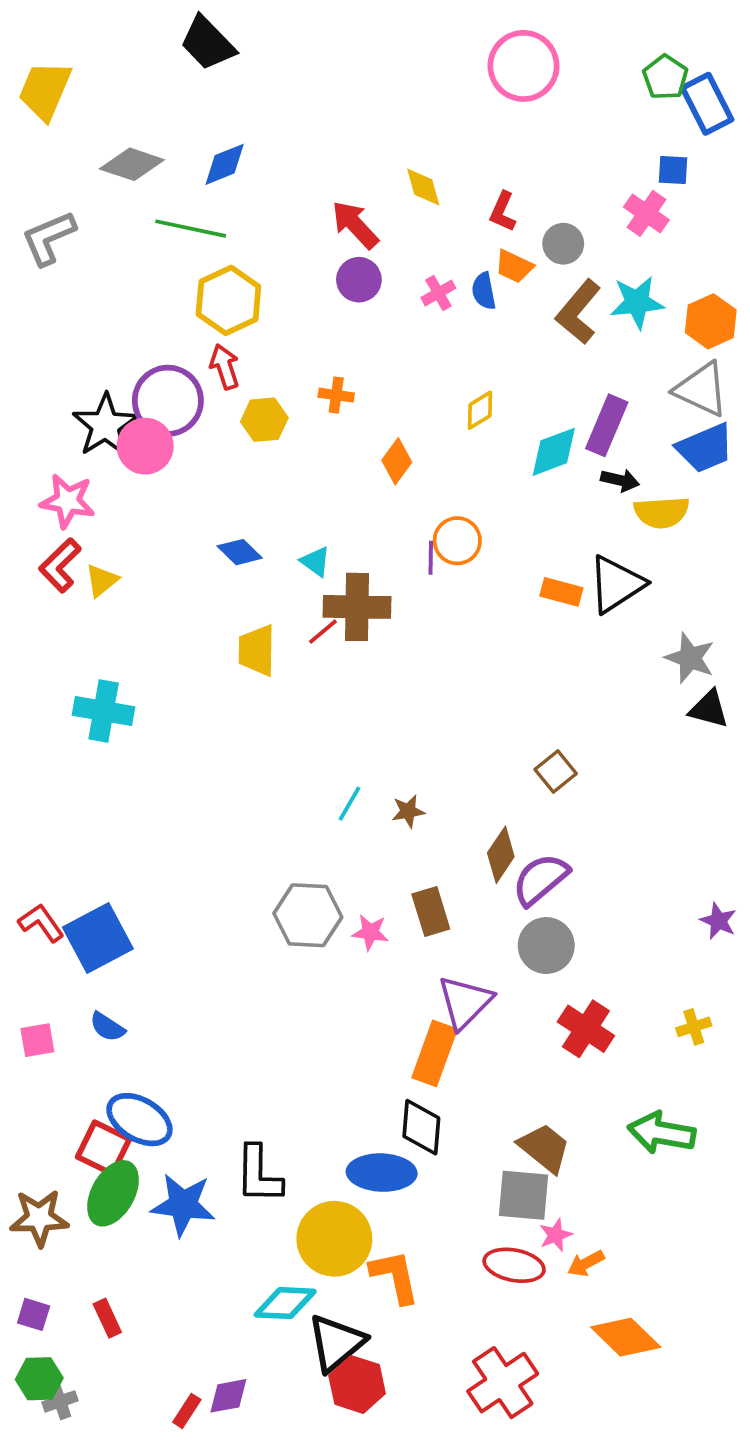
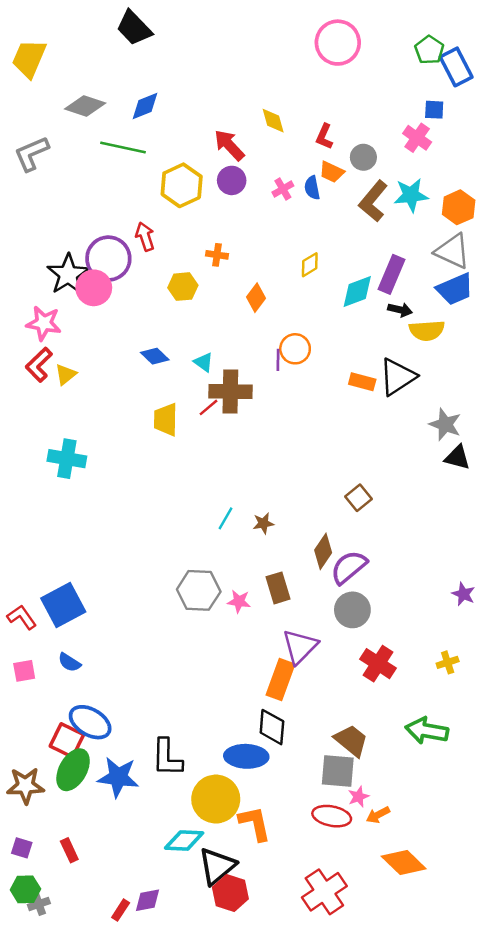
yellow hexagon: (228, 300) -> (182, 185), moved
yellow hexagon: (264, 420) -> (183, 287), moved
red L-shape: (41, 923) -> (22, 617), moved

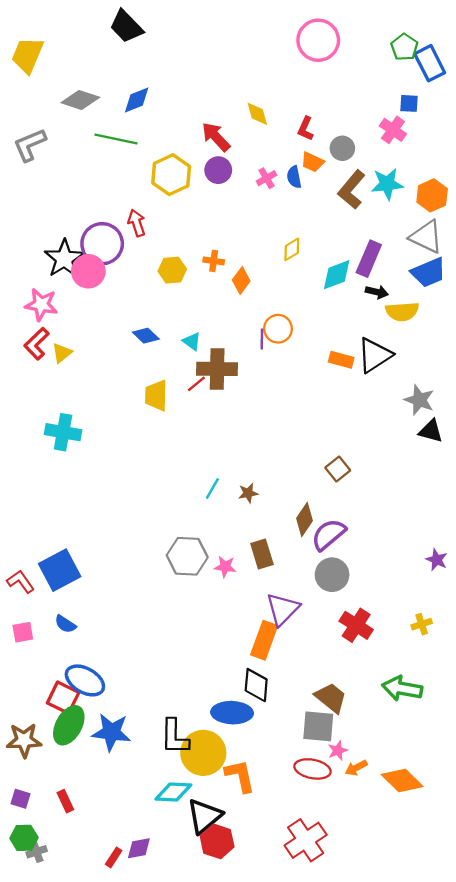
orange cross: (217, 255) -> (214, 261), moved
black L-shape: (167, 758) -> (175, 737), moved
orange diamond: (404, 862) -> (402, 780), moved

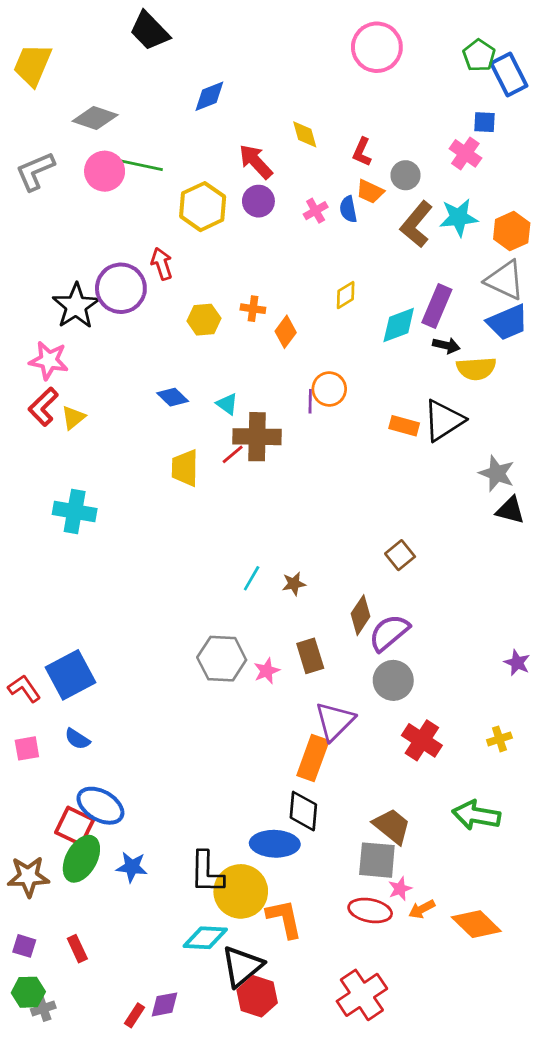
blue diamond: (137, 100) -> (209, 96), moved
pink circle: (88, 271) -> (105, 171), moved
pink star: (225, 567) -> (267, 671), turned -30
blue star: (111, 732) -> (132, 867), size x0.7

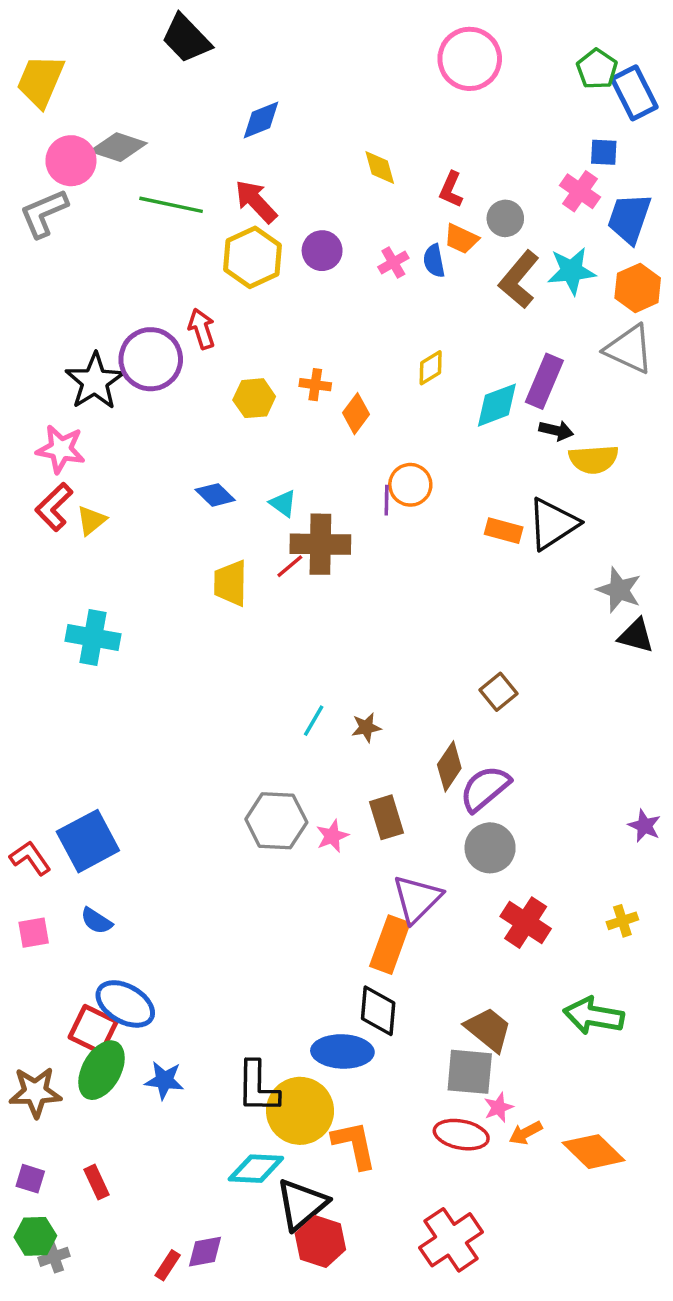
red arrow: (256, 162) -> (256, 201), moved
pink circle: (105, 171) -> (71, 161), moved
blue trapezoid: (508, 322) -> (629, 218), moved, turned 132

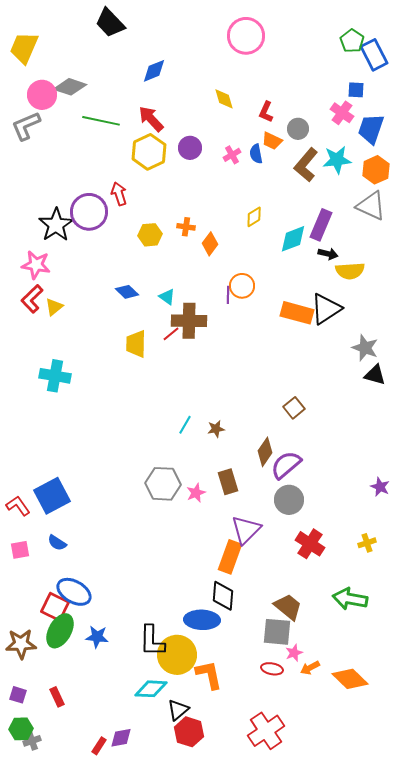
pink circle: (470, 59) -> (246, 36), moved
orange rectangle: (504, 531) -> (297, 313), size x1.5
red ellipse: (461, 1135) -> (272, 669), size x0.7
black triangle: (302, 1204) -> (178, 710), size x0.7

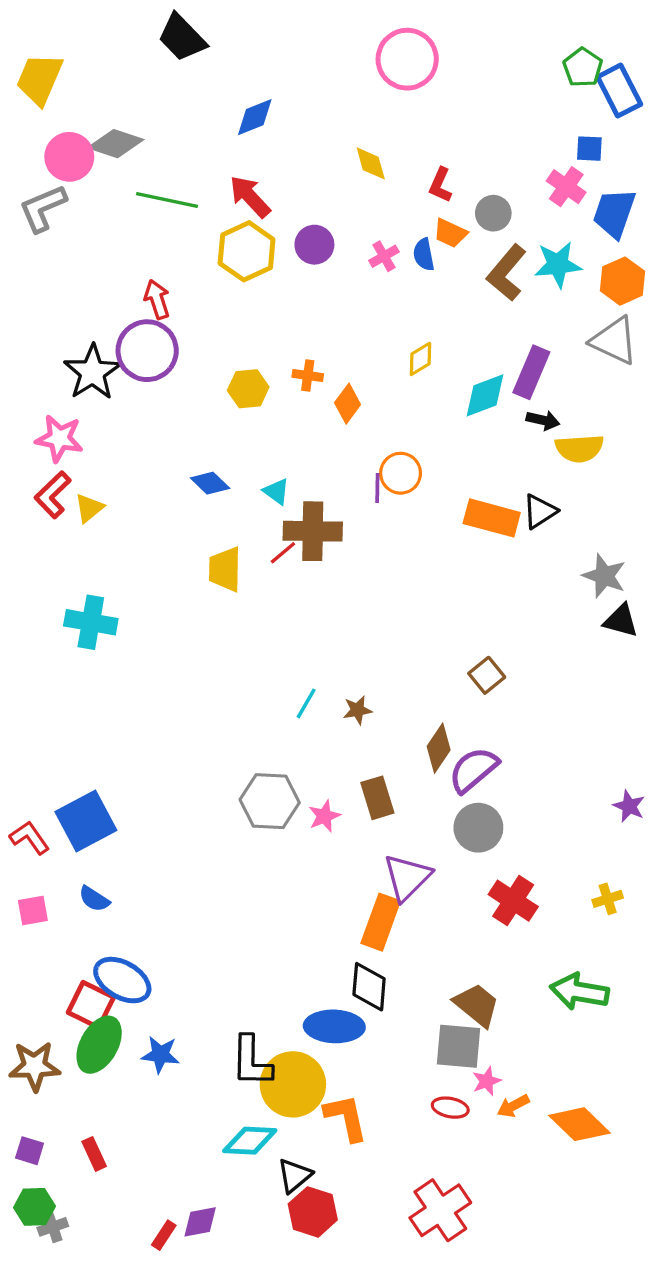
red arrow: (119, 194) -> (157, 299), moved
black triangle: (326, 309) -> (540, 511), size x0.7

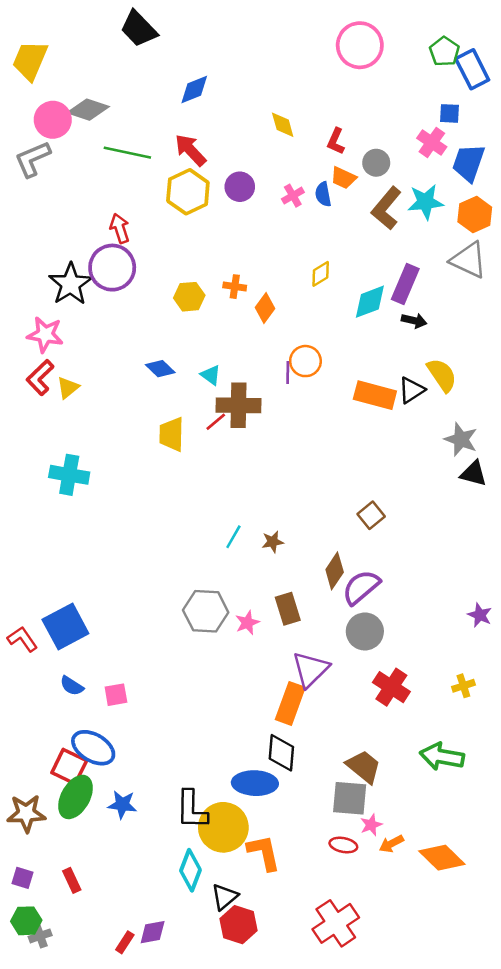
pink circle: (407, 59) -> (360, 45), moved
yellow semicircle: (579, 448) -> (442, 375), moved, turned -120
pink square: (33, 910) -> (116, 695), moved
cyan diamond: (250, 1141) -> (190, 870), turned -72

